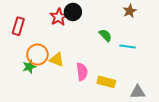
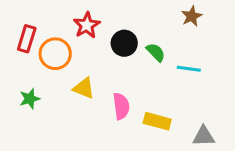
black circle: (73, 12) -> (124, 43), moved
orange circle: (37, 55) -> (55, 54), moved
green star: (29, 67) -> (30, 99), moved

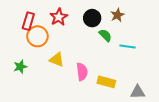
brown star: (192, 16) -> (117, 15), moved
red rectangle: (27, 39) -> (28, 21), moved
black circle: (124, 43) -> (92, 18), moved

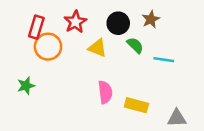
yellow triangle: (57, 60) -> (97, 48), moved

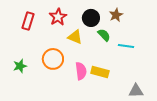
orange circle: (48, 47) -> (53, 59), moved
yellow rectangle: (136, 105) -> (100, 72), moved

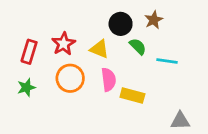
red star: (58, 17) -> (64, 44), moved
red rectangle: (28, 21) -> (29, 52), moved
pink semicircle: (81, 71) -> (109, 80), moved

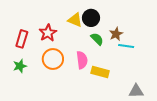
brown star: (154, 20) -> (116, 34), moved
green semicircle: (138, 46) -> (97, 39), moved
yellow triangle: (99, 49) -> (75, 20), moved

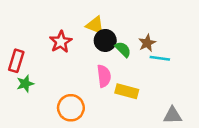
black circle: (91, 18) -> (105, 40), moved
red rectangle: (22, 39) -> (16, 61), moved
orange circle: (53, 59) -> (71, 108), moved

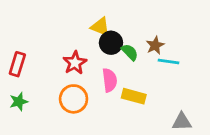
red star: (61, 42) -> (75, 63), moved
green star: (25, 84) -> (19, 102), moved
orange circle: (71, 108) -> (74, 99), moved

